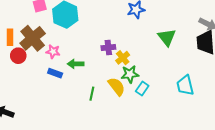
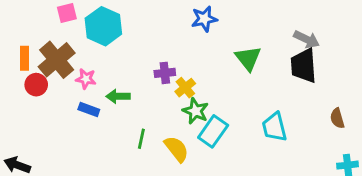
green star: (130, 74) -> (196, 111), turned 30
yellow semicircle: (117, 86) -> (176, 149), moved
cyan rectangle: (142, 88) -> (213, 131), size x1.5

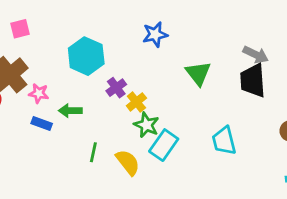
cyan hexagon: (103, 26) -> (86, 56), moved
purple cross: (165, 73) -> (116, 88), turned -30

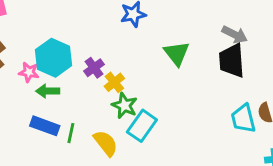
cyan hexagon: (86, 56) -> (54, 58), moved
pink star: (39, 93) -> (29, 72), moved
blue rectangle: (42, 124) -> (45, 126), moved, size x1.4
cyan trapezoid: (224, 141) -> (243, 119), moved

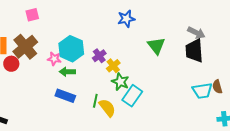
cyan trapezoid: (243, 119) -> (202, 91), turned -85
green line: (71, 133) -> (95, 101), moved

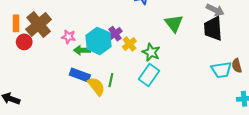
cyan hexagon: (71, 49) -> (98, 41), moved
green star: (120, 82) -> (151, 52), moved
yellow semicircle: (107, 108) -> (96, 86), moved

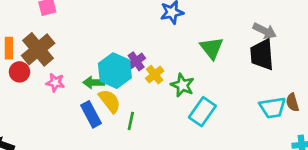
pink star: (69, 37) -> (55, 82), moved
blue rectangle: (80, 75) -> (91, 114), turned 42
cyan rectangle: (149, 75) -> (202, 112), moved
yellow semicircle: (96, 86) -> (110, 101), moved

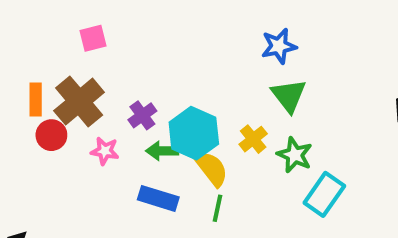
green triangle: (212, 48) -> (289, 96), moved
purple cross: (136, 61) -> (142, 115), moved
yellow semicircle: (110, 101) -> (212, 169), moved
blue rectangle: (91, 114) -> (158, 198), turned -45

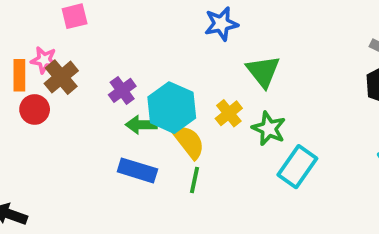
blue star: (279, 46) -> (221, 24), moved
brown cross: (79, 101) -> (61, 77), size x0.7
pink star: (105, 151) -> (44, 60), moved

